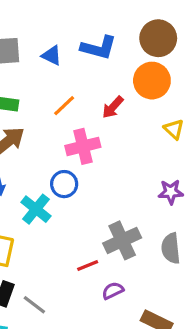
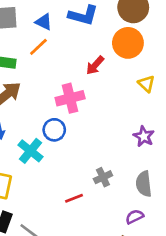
orange line: (64, 106) -> (38, 47), moved
purple star: (171, 192) -> (144, 136), turned 30
gray cross: (122, 240) -> (103, 177), size x0.6
purple semicircle: (113, 291) -> (135, 217), moved

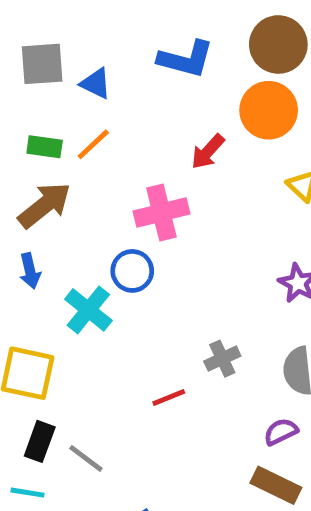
blue triangle: (44, 22) -> (96, 83), moved
orange line: (38, 47) -> (93, 144), moved

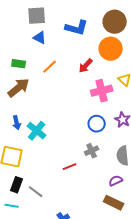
gray square: (42, 64) -> (37, 16), moved
orange line: (93, 144) -> (50, 67), moved
pink cross: (161, 212) -> (102, 91), moved
blue arrow: (30, 271) -> (17, 123), moved
blue circle: (132, 271) -> (97, 124), moved

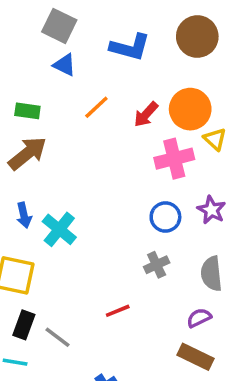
gray square: (37, 16) -> (59, 26), turned 30
orange circle: (111, 49) -> (190, 109), moved
orange line: (50, 67) -> (96, 107), moved
red line: (70, 167) -> (118, 311), moved

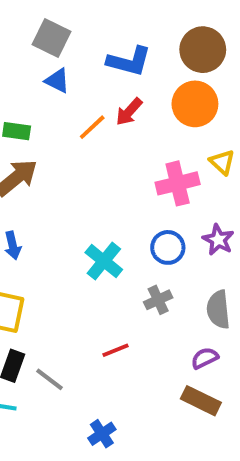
orange circle: (190, 109) -> (195, 104), moved
red arrow: (146, 114) -> (129, 112), moved
cyan cross: (59, 229) -> (104, 261), moved

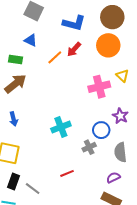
blue triangle: (57, 81) -> (31, 40), moved
blue circle: (168, 247) -> (101, 130), moved
cyan cross: (104, 261) -> (61, 127), turned 30

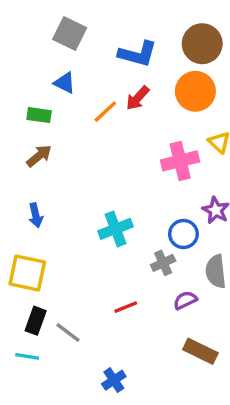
brown arrow: (15, 84) -> (39, 156), size x0.7
purple semicircle: (113, 177) -> (185, 300), moved

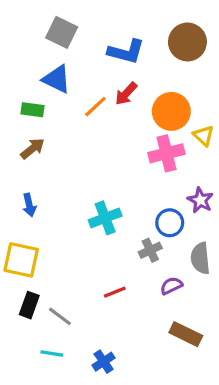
blue triangle: (65, 83) -> (57, 79), size x1.4
orange circle: (195, 91) -> (171, 111), moved
cyan line: (27, 356) -> (52, 354), moved

